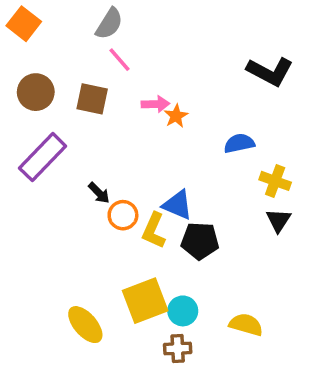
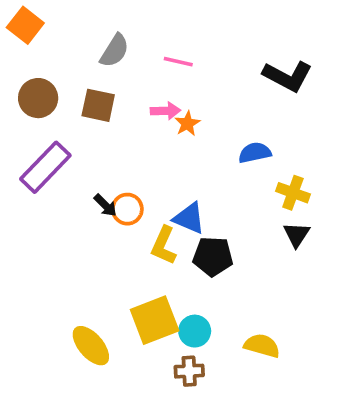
gray semicircle: (109, 24) -> (115, 51), moved
pink line: (120, 60) -> (178, 62), moved, turned -36
orange circle: (123, 215) -> (127, 209), moved

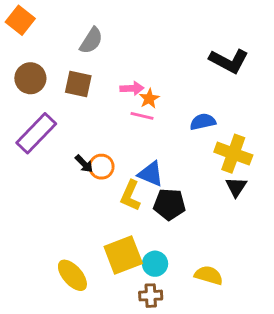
pink line: (178, 62) -> (142, 116), moved
yellow cross: (293, 193) -> (233, 154), size x1.4

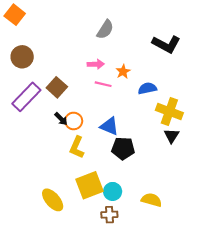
gray semicircle: (91, 41) -> (105, 29), moved
brown square: (78, 84) -> (57, 87), moved, turned 30
orange star: (149, 99) -> (123, 72), moved
yellow L-shape: (130, 196) -> (77, 147), moved

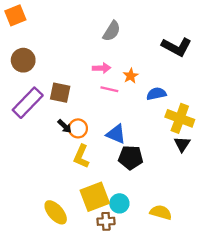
orange square: (15, 15) -> (15, 15), turned 30
brown square: (57, 87) -> (60, 93), turned -30
brown cross: (109, 215) -> (106, 221), moved

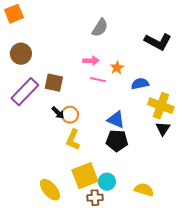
blue triangle: (116, 134) -> (116, 120), moved

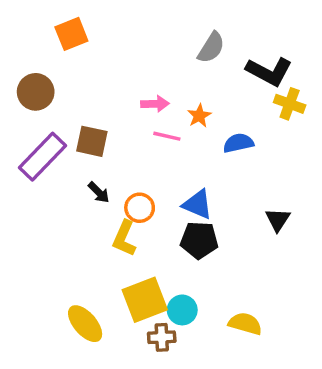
orange square: (14, 14) -> (71, 34), moved
gray semicircle: (100, 28) -> (211, 48), moved
yellow cross: (161, 106) -> (290, 104), moved, size x0.7
orange circle: (70, 115) -> (140, 208), moved

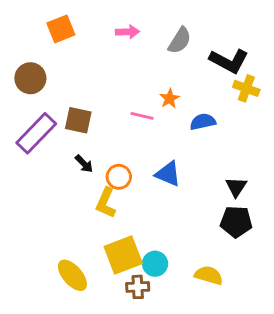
pink arrow: (155, 104) -> (127, 32), moved
black pentagon: (199, 240) -> (236, 222), moved

